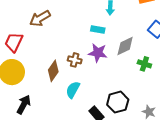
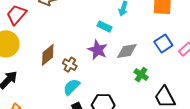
brown cross: (75, 60) -> (70, 65), moved
cyan semicircle: (73, 90) -> (72, 87), moved

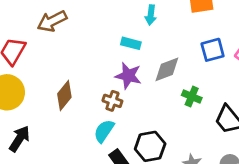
blue square: (163, 43) -> (213, 50), turned 30
brown cross: (70, 65) -> (112, 101), moved

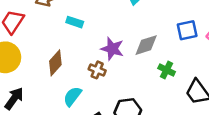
cyan rectangle: (131, 43) -> (75, 22), moved
cyan semicircle: (104, 131) -> (72, 96), moved

